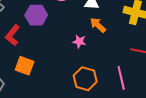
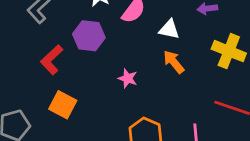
pink star: (79, 41) -> (128, 78), moved

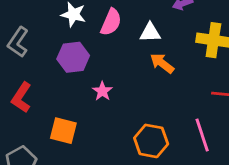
red L-shape: (52, 60) -> (21, 98), moved
pink star: (128, 78) -> (102, 91), moved, turned 30

